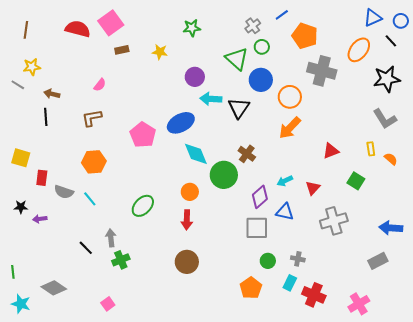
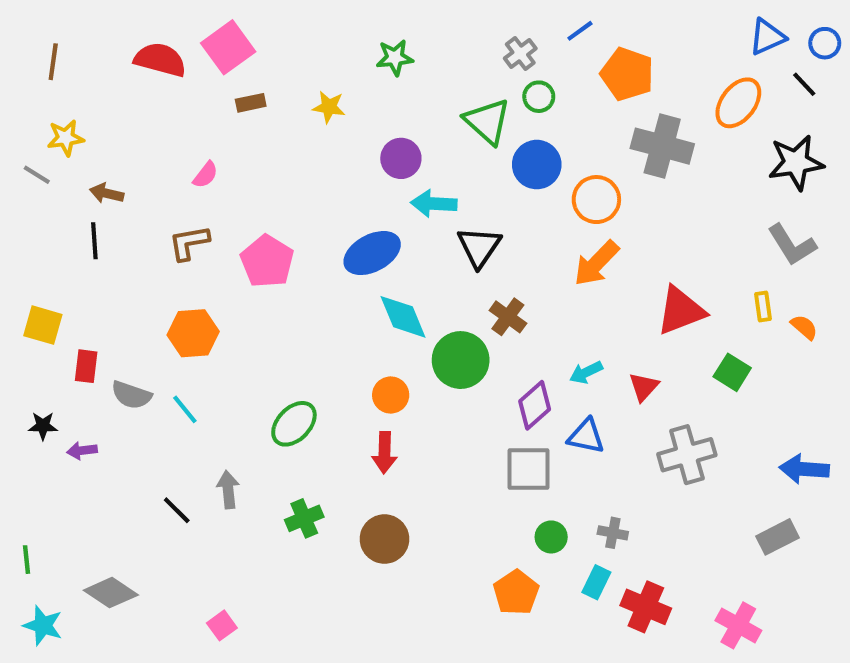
black triangle: (239, 108) -> (479, 247), moved
pink pentagon: (143, 135) -> (267, 261), moved
red triangle: (331, 151) -> (681, 311), size x1.5
green cross: (121, 260) -> (304, 518), moved
pink cross: (359, 304) -> (738, 625), turned -30

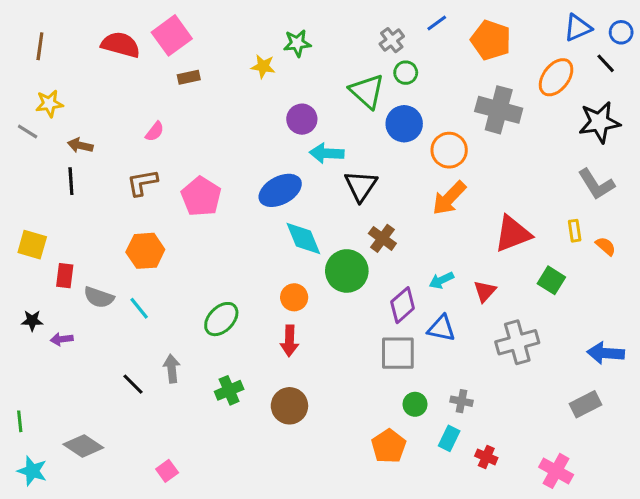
orange pentagon: (627, 74) -> (491, 40), moved
yellow star: (329, 107) -> (263, 66), moved
red cross: (646, 607) -> (486, 457), size x0.6

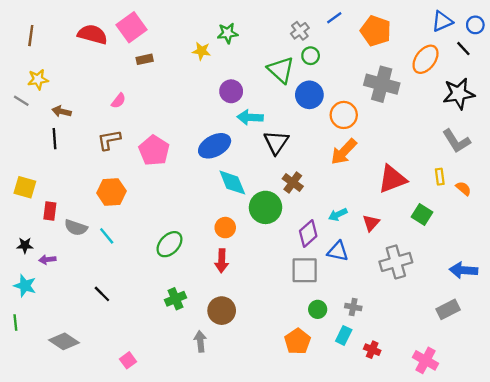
gray arrow: (172, 369) -> (200, 341), moved
cyan star: (32, 471) -> (25, 286), moved

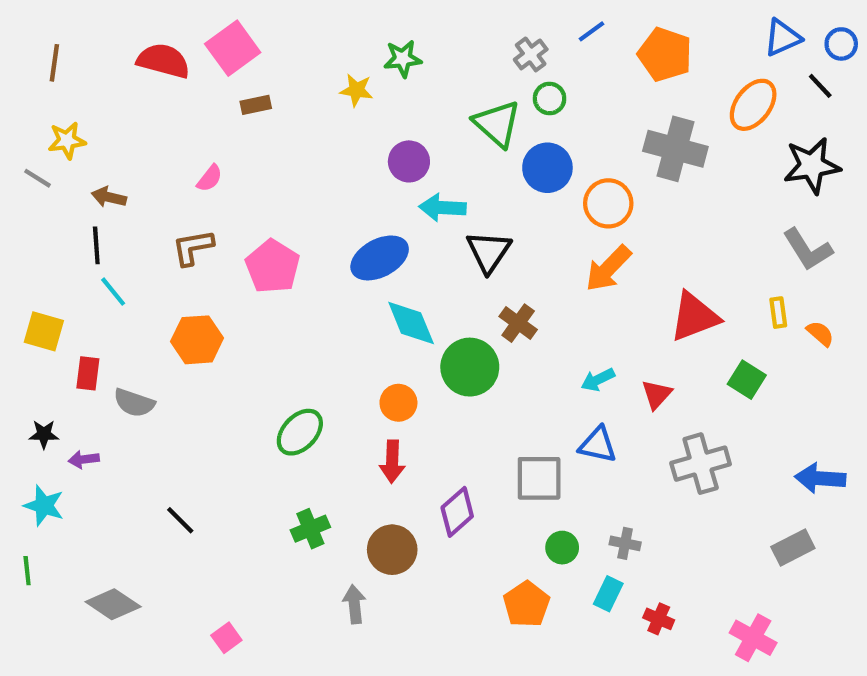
purple diamond: (308, 234) -> (457, 512), moved
cyan line: (107, 236) -> (113, 292), moved

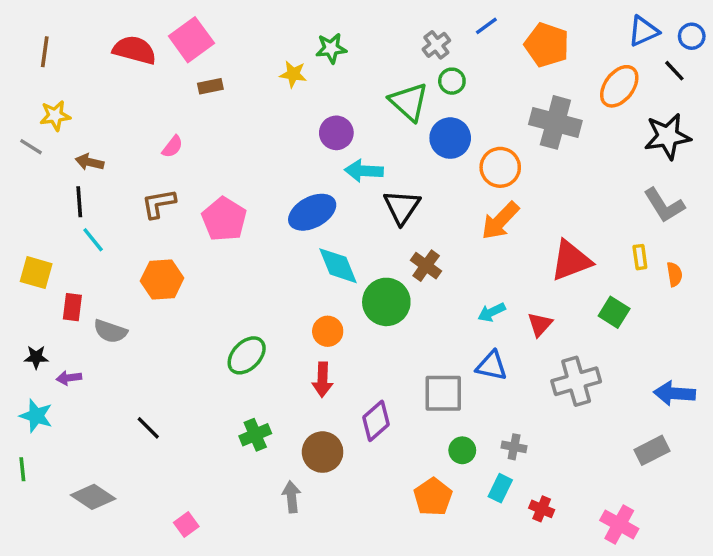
orange semicircle: (820, 334) -> (674, 274), turned 40

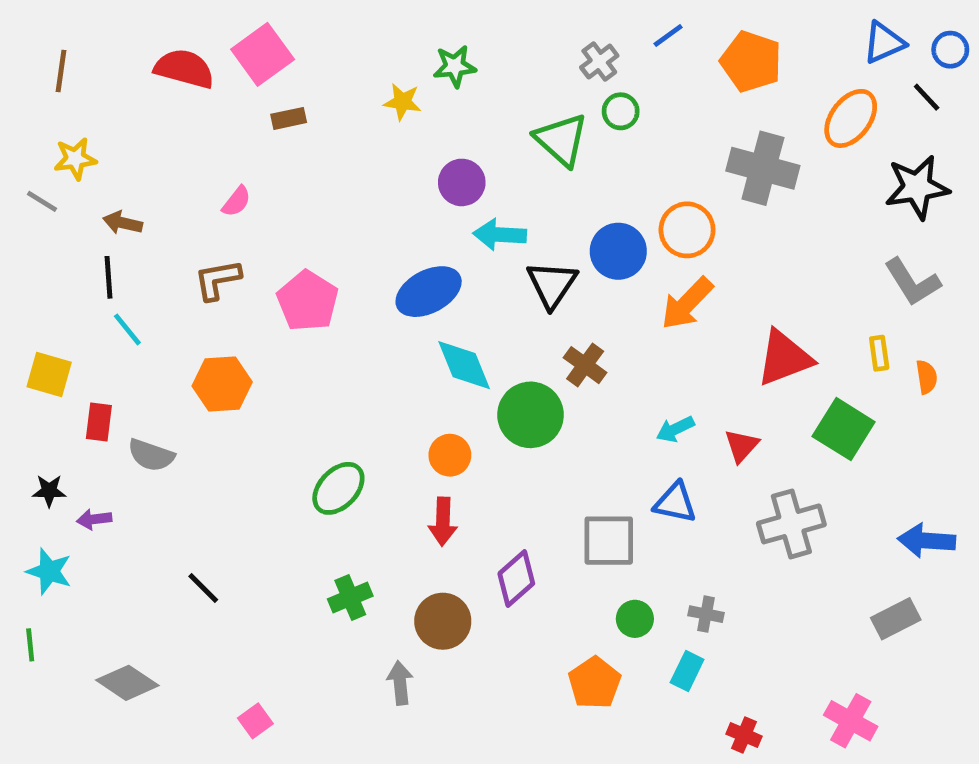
blue circle: (450, 138) -> (618, 251), moved
green square: (614, 312) -> (844, 429), size x1.4
red cross: (542, 509) -> (744, 735), moved

